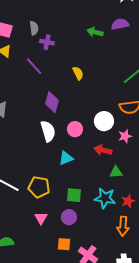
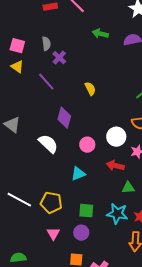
green arrow: (95, 32) -> (100, 34), moved
purple cross: (47, 42) -> (59, 58), turned 32
white semicircle: (48, 131) -> (48, 144), moved, turned -30

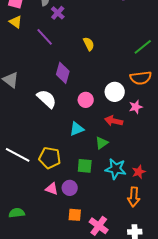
green triangle: (128, 188) -> (102, 143), moved, turned -32
purple circle: (81, 233) -> (70, 188), moved
pink triangle: (53, 234) -> (52, 189), turned -40

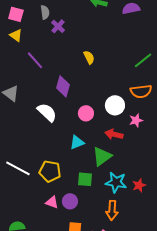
purple line: (45, 37) -> (35, 60), moved
green triangle: (102, 143) -> (102, 156), size x1.5
orange arrow: (134, 197) -> (112, 210), moved

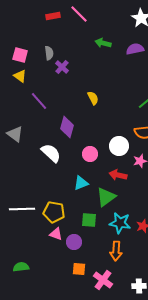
white line: (18, 168) -> (22, 209), turned -30
pink triangle: (52, 202) -> (56, 234), moved

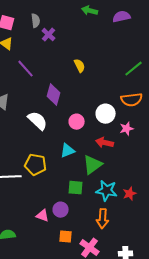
yellow pentagon: (54, 212) -> (36, 165), moved
pink triangle: (56, 234) -> (43, 216), moved

